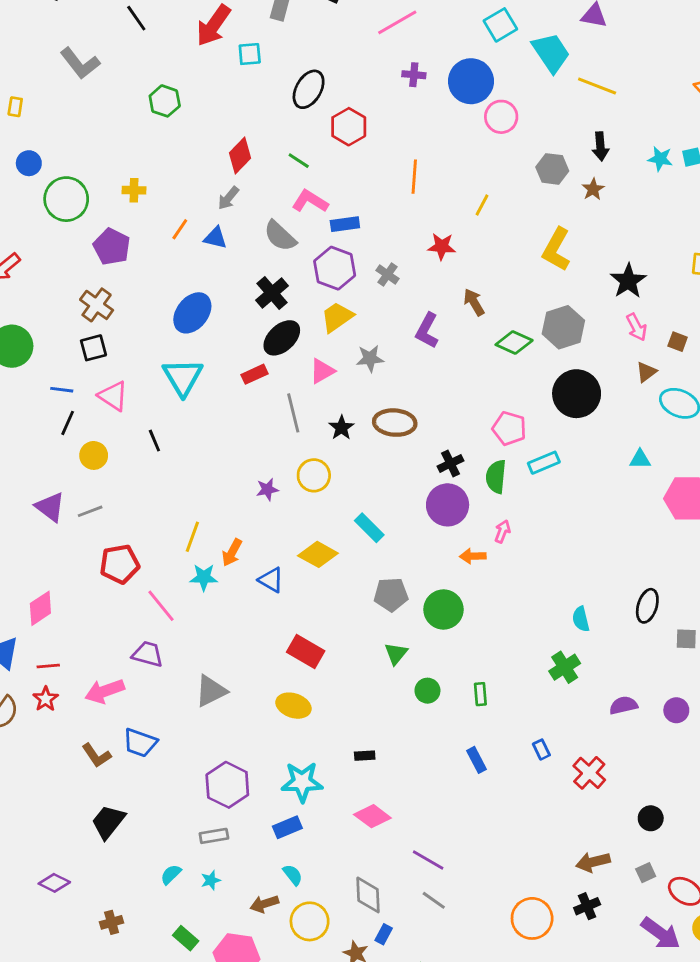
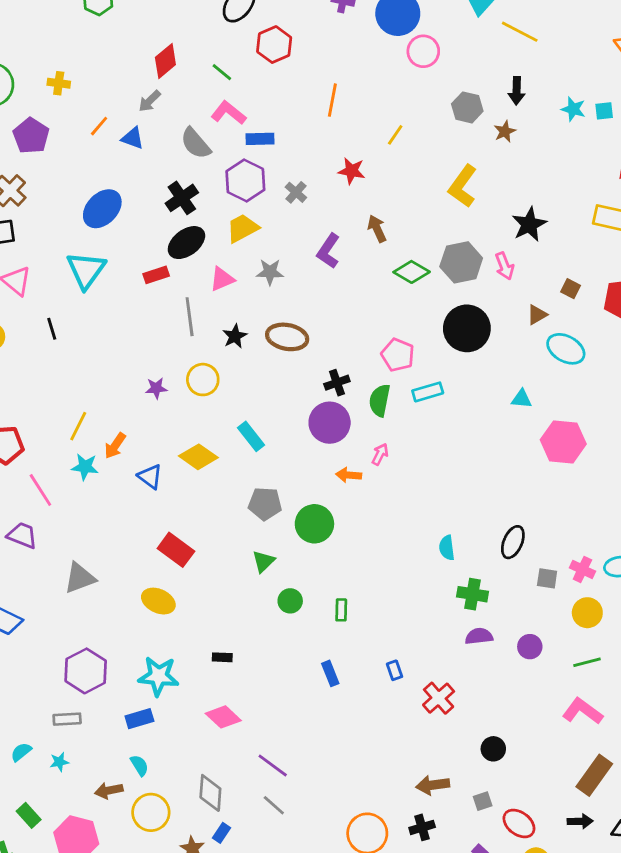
pink arrow: (637, 327) -> (505, 266), moved
green cross: (565, 667) -> (473, 594), moved, turned 36

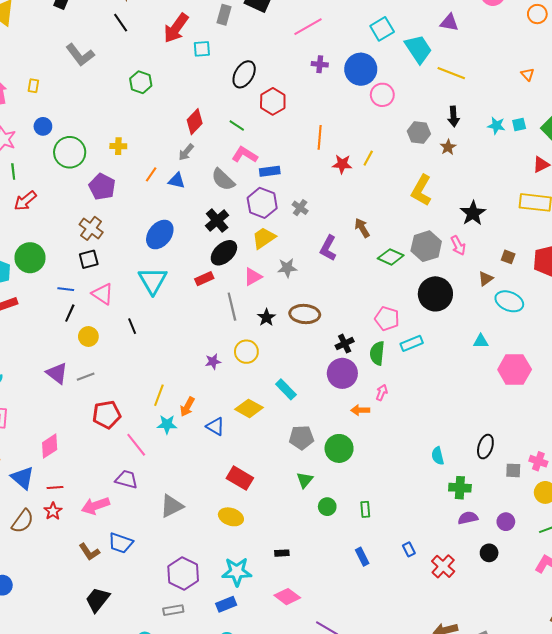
red star: (352, 171) -> (342, 164), moved
black circle: (493, 749) -> (489, 553), moved

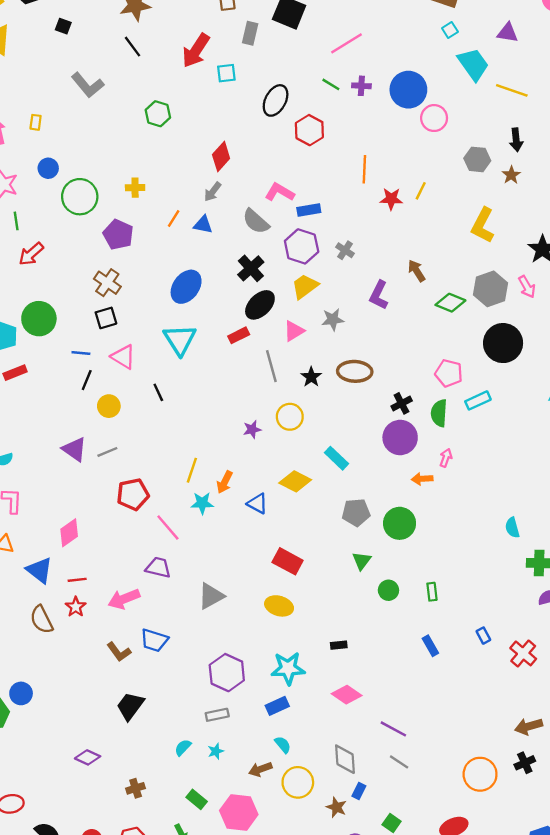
cyan square: (382, 29) -> (450, 30), moved, size x0.6
green line: (237, 126) -> (331, 84), moved
brown semicircle: (23, 521) -> (42, 620), turned 120

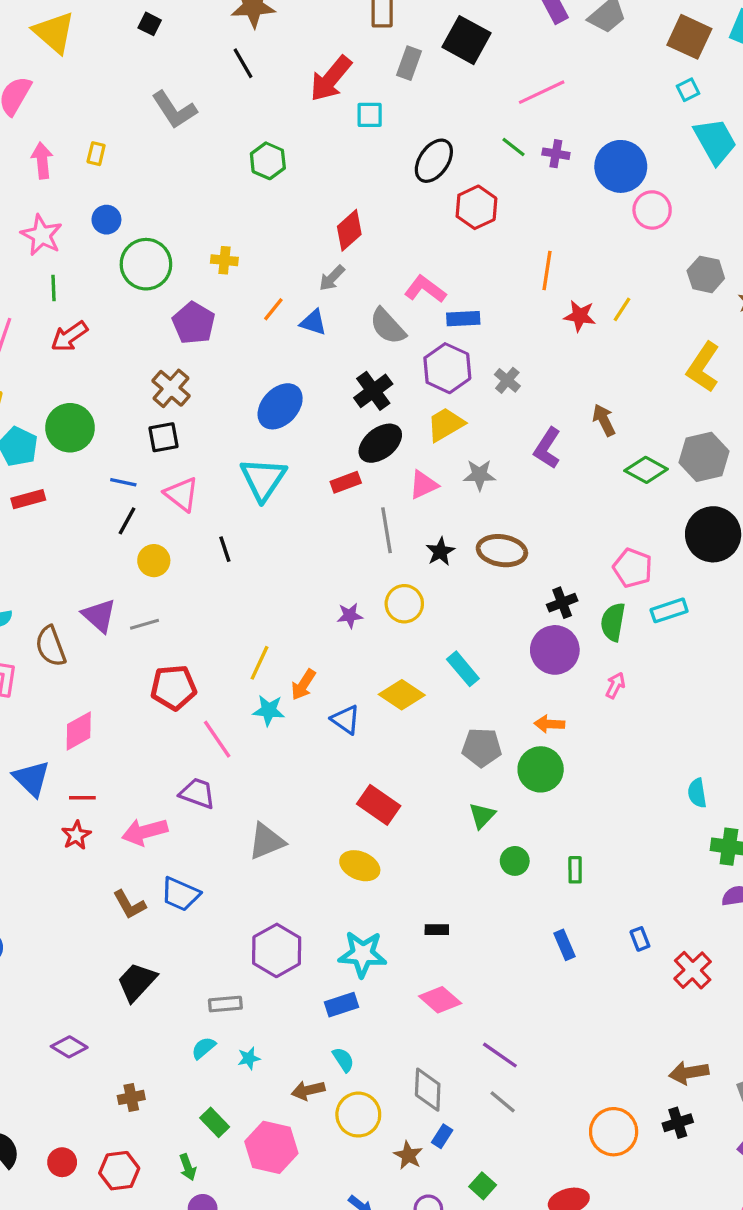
orange arrow: (422, 479) -> (549, 724), moved
brown semicircle: (42, 620) -> (51, 646), moved
gray rectangle: (217, 715) -> (225, 1004), moved

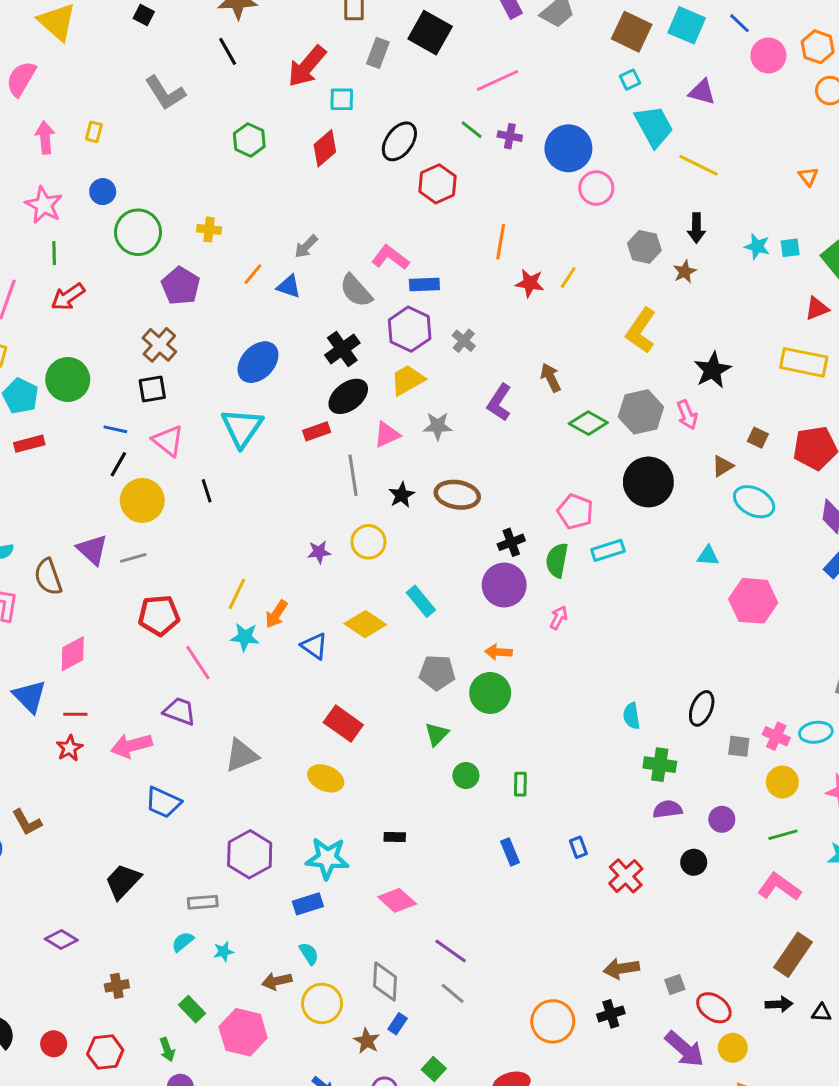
red diamond: (349, 230) -> (325, 148), moved
yellow circle: (154, 561) -> (142, 500), size x1.5
brown L-shape: (129, 905) -> (27, 822), moved

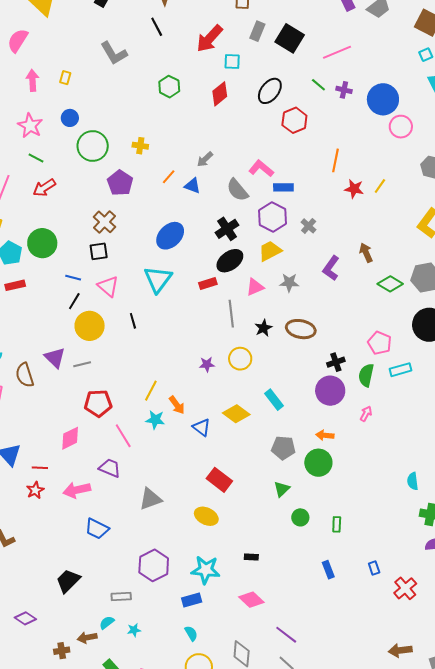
black square: (430, 33) -> (290, 38), moved
green line: (54, 253) -> (36, 158), turned -63
orange arrow: (276, 614) -> (177, 405), turned -72
pink diamond: (73, 654) -> (70, 438), moved
brown arrow: (277, 981) -> (87, 638), moved

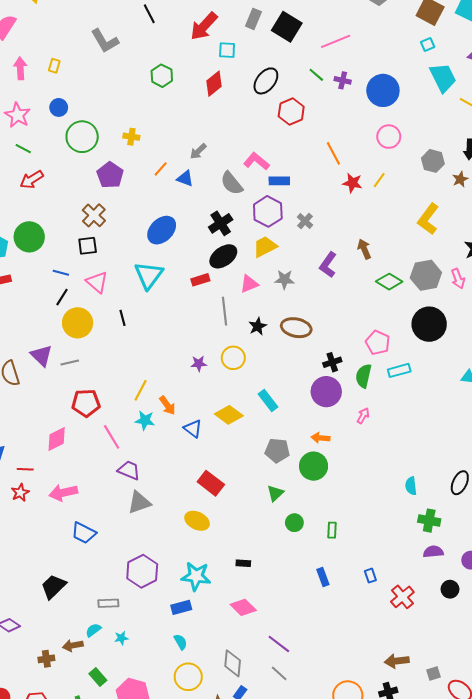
pink circle: (401, 127) -> (389, 137), moved
orange line: (335, 160) -> (333, 153), turned -40
purple trapezoid: (110, 468) -> (129, 470), moved

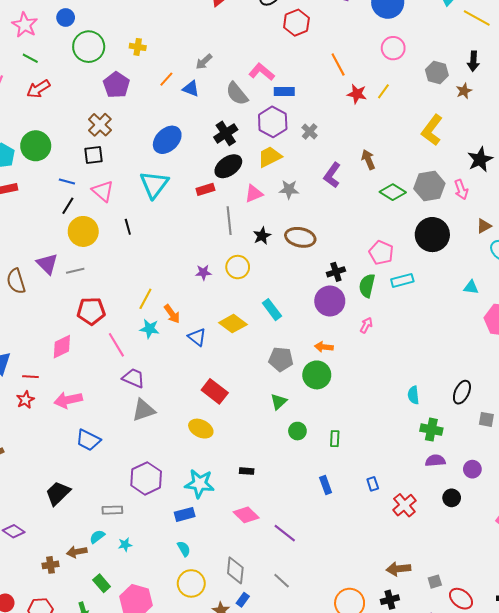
purple line: (279, 644) -> (285, 533), moved

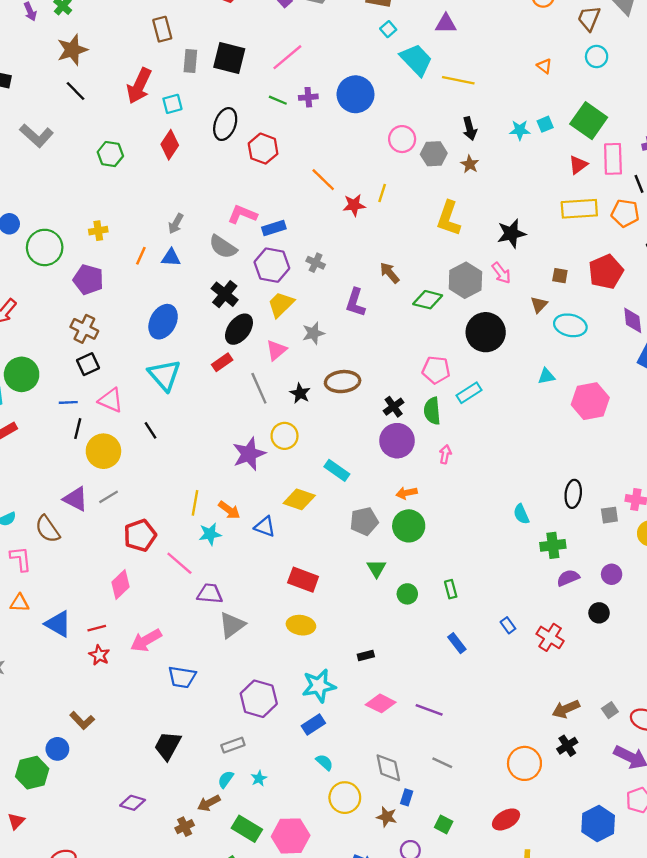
pink circle: (393, 48) -> (402, 139), moved
black star: (480, 159) -> (511, 234), turned 30
purple star: (203, 272) -> (249, 454), size x1.8
green rectangle: (102, 583) -> (247, 829), size x1.4

